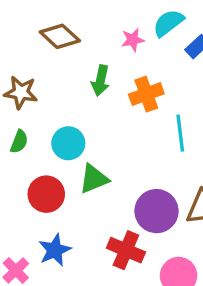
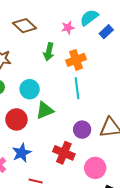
cyan line: (180, 133) -> (77, 88), moved
purple circle: (156, 211) -> (82, 130), size x0.7

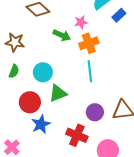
pink star: (68, 28) -> (81, 22), moved
green arrow: (49, 52) -> (62, 35), turned -78
blue star: (22, 153) -> (41, 124), moved

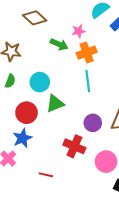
blue star: (41, 124) -> (22, 138), moved

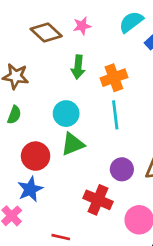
pink star: (78, 31) -> (82, 26), moved
green arrow: (59, 44) -> (78, 67), turned 72
cyan circle: (40, 82) -> (66, 114), moved

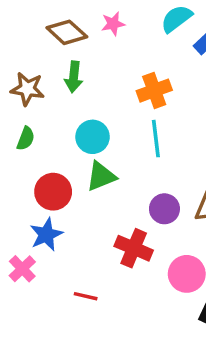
green arrow: (78, 67) -> (74, 77), moved

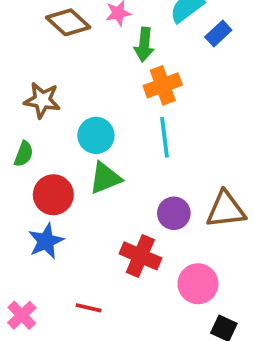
green arrow: (74, 77) -> (144, 45), moved
brown star: (27, 89) -> (42, 100), moved
green semicircle: (26, 139) -> (24, 154), moved
pink cross: (22, 269) -> (22, 315), moved

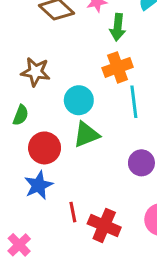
orange cross: (163, 85) -> (118, 67), moved
red cross: (140, 256) -> (104, 225), moved
red line: (89, 308) -> (73, 212), moved, turned 66

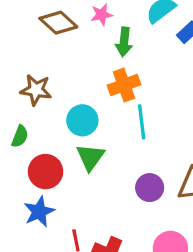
green triangle: (86, 135) -> (90, 157), turned -32

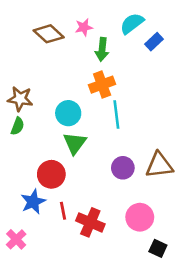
brown star: (36, 90) -> (20, 99), moved
red circle: (46, 172) -> (51, 174), moved
blue star: (39, 212) -> (33, 202), moved

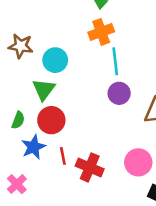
cyan circle: (68, 113) -> (55, 60), moved
green semicircle: (17, 126) -> (18, 120), moved
green triangle: (75, 143) -> (44, 89), moved
purple circle: (123, 168) -> (119, 93), moved

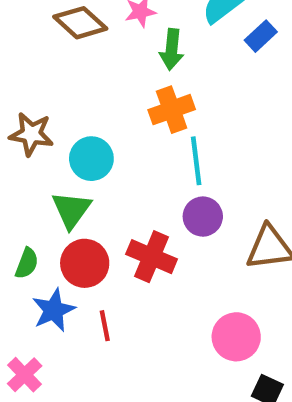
red cross: (90, 167) -> (152, 257), moved

